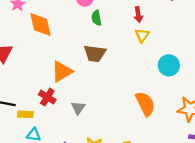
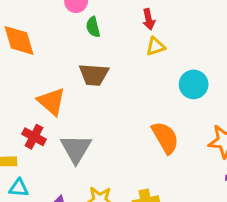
yellow triangle: (142, 35) -> (155, 47), turned 40
orange triangle: (62, 72) -> (51, 101), turned -45
gray triangle: (78, 108) -> (76, 149), size x1.6

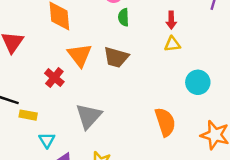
orange triangle: (51, 101) -> (80, 55), moved
red cross: (34, 137) -> (54, 78), moved
cyan triangle: (19, 188) -> (47, 140), moved, turned 42

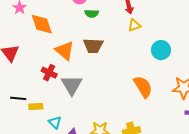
green semicircle: (124, 17) -> (92, 13), turned -72
gray triangle: (89, 116) -> (72, 85), moved

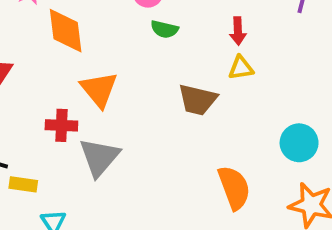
brown trapezoid: (93, 46) -> (198, 100), moved
cyan circle: (161, 50) -> (299, 143), moved
red cross: (49, 73) -> (61, 125), turned -35

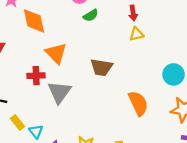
green semicircle: (164, 29) -> (91, 15), turned -40
brown trapezoid: (198, 100) -> (102, 67), moved
yellow rectangle: (23, 184) -> (17, 123), moved, turned 48

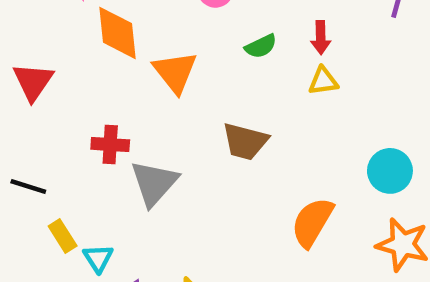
green semicircle: (91, 15) -> (261, 46), moved
orange triangle: (56, 53) -> (175, 72), moved
orange semicircle: (138, 103) -> (312, 222), turned -130

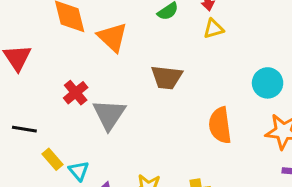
red cross: (110, 145) -> (76, 93), turned -35
orange semicircle: (312, 222) -> (220, 125), turned -30

